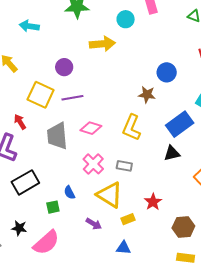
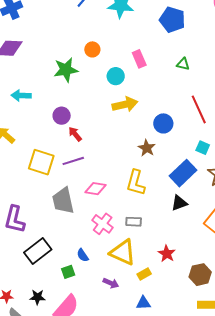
yellow arrow: (102, 44) -> (125, 104), moved
purple circle: (64, 67) -> (62, 116), moved
brown star: (147, 95) -> (147, 148), turned 30
red arrow: (20, 122) -> (75, 134), moved

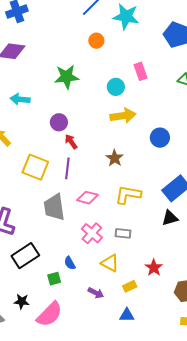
orange circle: (92, 49) -> (96, 41), moved
brown star: (147, 148) -> (115, 158), moved
purple line: (73, 161) -> (67, 168), turned -70
yellow L-shape: (136, 183) -> (128, 195), turned 80
yellow triangle: (123, 252) -> (110, 263), size x0.7

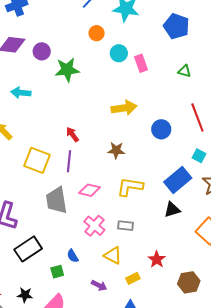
cyan circle: (116, 87) -> (119, 53), moved
purple circle: (59, 122) -> (42, 51), moved
brown star: (115, 158) -> (116, 150), turned -30

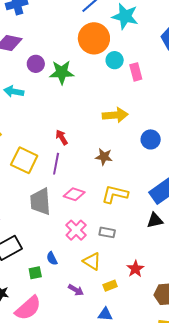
orange circle: (97, 33) -> (94, 38), size x2.0
purple circle: (42, 51) -> (36, 64), moved

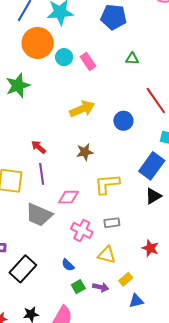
gray trapezoid: (40, 202) -> (39, 215), turned -44
green square: (35, 273) -> (78, 287), moved
yellow rectangle: (110, 286) -> (126, 279), moved

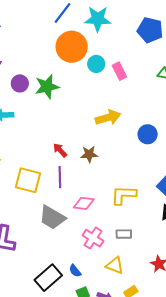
brown star: (85, 152) -> (89, 154), moved
black rectangle: (23, 269) -> (48, 278), moved

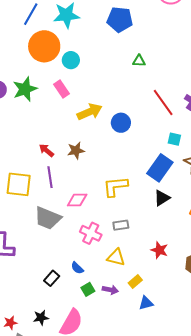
pink rectangle: (119, 71) -> (62, 89), moved
blue circle: (148, 134) -> (121, 123), moved
black rectangle: (48, 278) -> (52, 278), size x0.6

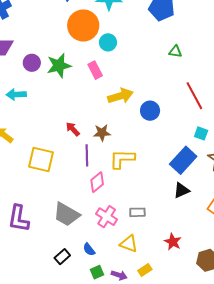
purple line: (50, 177) -> (87, 155), moved
yellow L-shape: (115, 187) -> (122, 159), moved
pink diamond: (77, 200) -> (97, 182), turned -45
gray trapezoid: (48, 218) -> (66, 214), moved

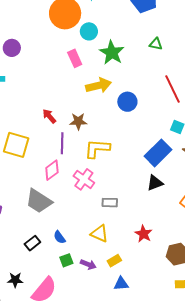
green star: (59, 66) -> (112, 53), moved, turned -30
pink diamond: (97, 182) -> (52, 170), moved
pink cross: (107, 217) -> (84, 179), moved

